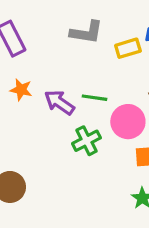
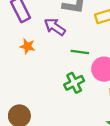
purple arrow: (59, 102) -> (55, 27), moved

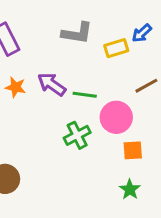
purple arrow: (55, 27) -> (52, 84), moved

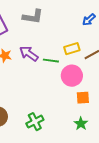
gray L-shape: (77, 33) -> (33, 17), moved
yellow rectangle: (116, 48) -> (72, 49), moved
green cross: (77, 135) -> (35, 122), moved

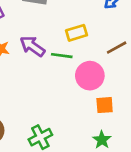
yellow rectangle: (72, 49) -> (76, 33), moved

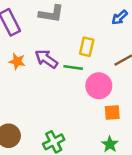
yellow rectangle: (76, 33) -> (87, 47), turned -60

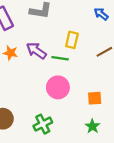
blue arrow: (120, 17) -> (101, 14), turned 80
pink circle: (99, 86) -> (58, 87), moved

